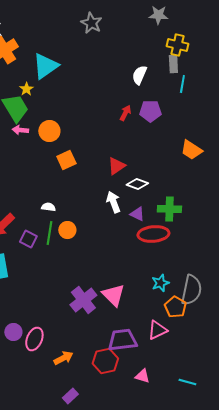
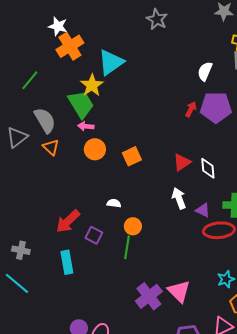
yellow star: (26, 89) -> (92, 85), size x1.6
purple pentagon: (150, 111) -> (216, 107), size x1.4
orange circle: (49, 131) -> (95, 149), moved
white diamond: (137, 184) -> (208, 168), moved, turned 65
green line: (49, 233) -> (127, 247), moved

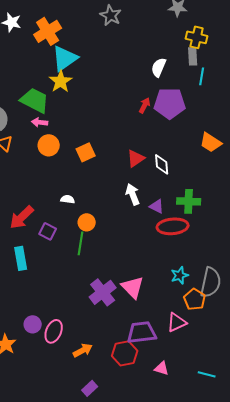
orange cross: (70, 46) -> (48, 31), moved
yellow star: (92, 85) -> (61, 81), moved
green trapezoid: (81, 104) -> (35, 100), turned -32

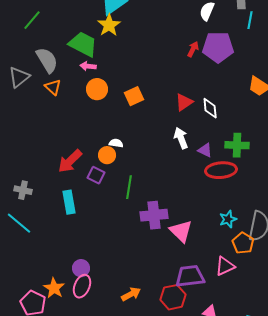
orange circle: (87, 222) -> (107, 155), moved
purple cross: (103, 292) -> (154, 215), moved, turned 32
pink ellipse: (54, 331) -> (82, 286), moved

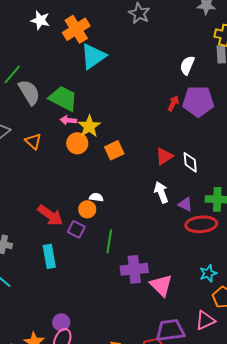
yellow star: (109, 25) -> (89, 126), moved
gray semicircle: (47, 60) -> (29, 92), moved
red arrow: (70, 161) -> (50, 215), turned -100

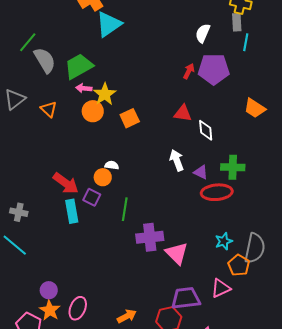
green trapezoid: (63, 98) -> (79, 66), turned -56
red triangle: (164, 156) -> (183, 113), moved, turned 42
cyan rectangle: (49, 256) -> (72, 211), moved
purple circle: (61, 322) -> (49, 290), moved

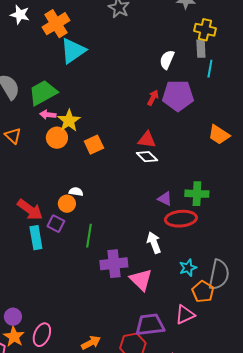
white diamond: (206, 130) -> (147, 157), moved, turned -40
white arrow: (177, 160) -> (154, 243), moved

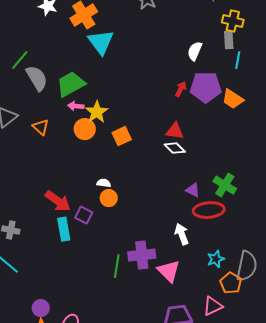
cyan triangle: (73, 51) -> (101, 42), turned -32
orange trapezoid: (219, 135) -> (233, 99), moved
green cross: (197, 194) -> (225, 185), turned 30
orange circle: (67, 204) -> (109, 198), moved
green line: (89, 236) -> (117, 266), moved

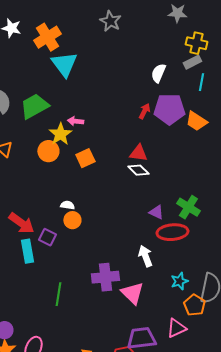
gray rectangle: (229, 40) -> (192, 62), turned 66
pink arrow: (76, 106) -> (75, 121), moved
green line: (117, 266) -> (58, 294), moved

